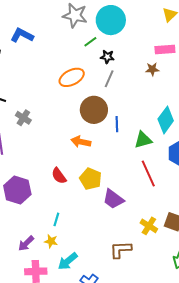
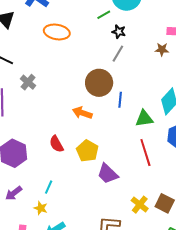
orange ellipse: (72, 77) -> (57, 32), moved, turned 30
purple arrow: (26, 243) -> (14, 193), moved

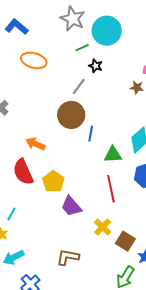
gray line: (118, 54) -> (79, 86), moved
orange arrow: (82, 113) -> (36, 144), moved
red semicircle: (56, 144) -> (23, 172), size x1.5
yellow cross: (140, 205) -> (103, 227), moved

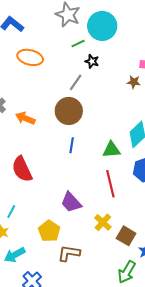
blue line: (91, 134) -> (72, 145), moved
orange arrow: (36, 144) -> (25, 118), moved
yellow pentagon: (53, 182) -> (49, 231), moved

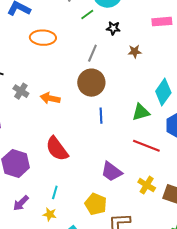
black star: (92, 61) -> (113, 28), moved
brown star: (134, 82) -> (135, 51), moved
red line: (110, 184) -> (146, 146), turned -44

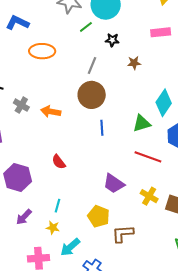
red semicircle: (57, 149) -> (59, 162), size x0.6

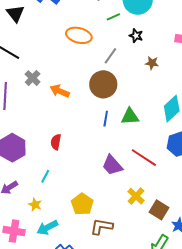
orange ellipse: (42, 51) -> (79, 35), moved
green triangle: (142, 123) -> (130, 116), moved
red semicircle: (59, 162) -> (56, 142), turned 35
purple trapezoid: (114, 184) -> (112, 165), moved
cyan line: (57, 206) -> (45, 176), moved

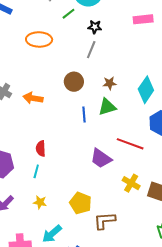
gray line: (110, 56) -> (91, 50), moved
brown star: (152, 63) -> (110, 83), moved
brown circle: (103, 84) -> (74, 82), size x0.7
cyan line: (45, 176) -> (36, 171), moved
yellow star: (35, 205) -> (40, 202), moved

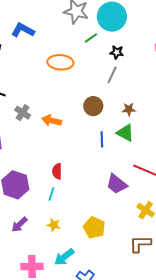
green triangle: (107, 107) -> (125, 133), turned 42
brown L-shape: (105, 221) -> (140, 244), moved

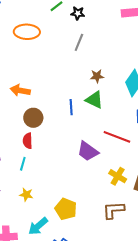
black star: (117, 52) -> (78, 13), moved
brown circle: (93, 106) -> (33, 118), moved
yellow pentagon: (94, 228) -> (66, 209), moved

